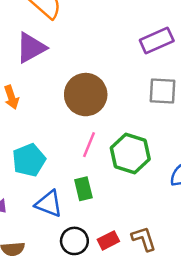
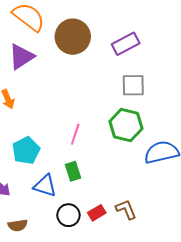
brown circle: (86, 95) -> (73, 37), moved
green hexagon: (130, 153) -> (126, 125), moved

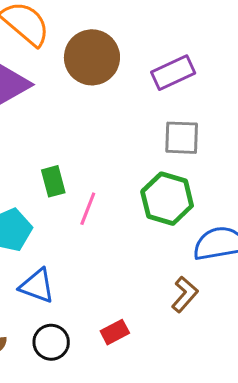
green rectangle: (73, 171) -> (53, 181), moved
brown L-shape: (126, 209) -> (185, 294), moved, turned 60
black circle: (68, 215) -> (51, 342), moved

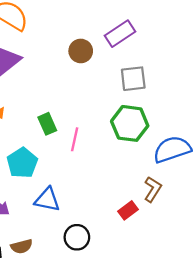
brown circle: (92, 57) -> (81, 51), moved, size x0.6
red rectangle: (115, 332) -> (128, 210), moved
black circle: (51, 342) -> (77, 237), moved

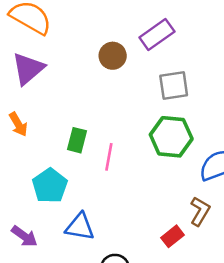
green rectangle: (47, 124) -> (77, 140), turned 40

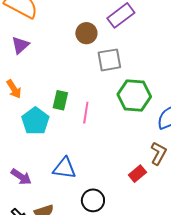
purple triangle: (28, 69) -> (20, 45), size x0.7
gray square: (174, 86) -> (109, 60), moved
cyan pentagon: (50, 186) -> (35, 121), moved

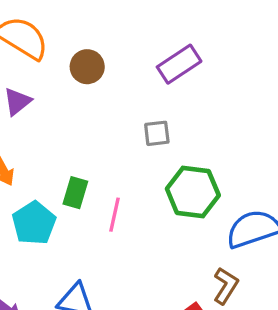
brown circle: (86, 33) -> (87, 67), moved
gray square: (109, 60) -> (157, 133), size x0.7

